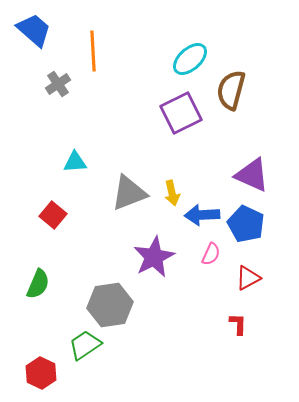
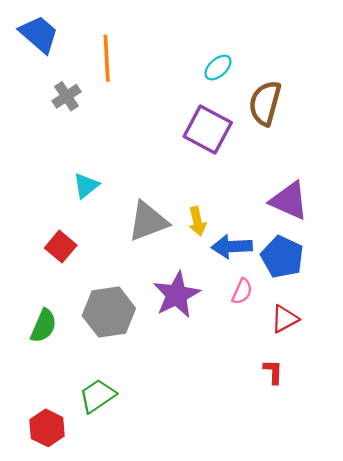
cyan ellipse: (190, 59) -> (218, 68), size x0.7
purple square: (181, 113) -> (208, 129), turned -36
cyan triangle: (75, 162) -> (86, 186), turned -35
gray hexagon: (110, 305) -> (109, 312), moved

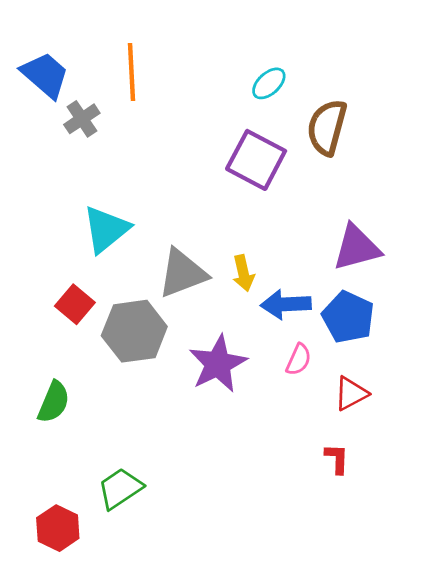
blue trapezoid: (39, 34) -> (45, 75), moved
cyan triangle: (86, 186) -> (106, 229), size x1.5
purple triangle: (289, 201) -> (357, 248), turned -39
gray hexagon: (109, 312) -> (134, 331), moved

